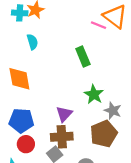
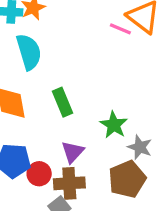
cyan semicircle: (32, 42) -> (29, 52), size x1.6
green rectangle: (83, 56) -> (62, 102), moved
red circle: (26, 144) -> (39, 174), moved

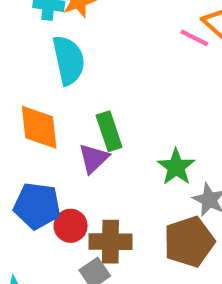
purple triangle: (73, 152) -> (94, 158), moved

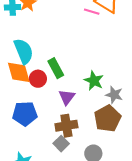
cyan semicircle: (69, 60) -> (24, 51), moved
purple triangle: (94, 158) -> (67, 97), moved
red circle: (71, 226) -> (38, 79), moved

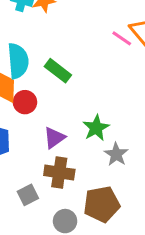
green rectangle: (56, 68) -> (58, 71), moved, turned -42
brown pentagon: (107, 118) -> (102, 204), moved
brown cross: (66, 126) -> (59, 172), moved

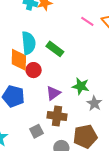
pink line: (122, 38) -> (87, 21), moved
green star: (96, 128) -> (81, 86), turned -30

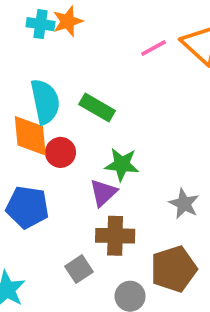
pink line: (87, 21) -> (154, 48), turned -56
green star: (81, 86) -> (122, 165), moved

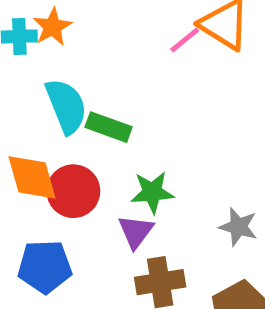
pink line: (154, 48) -> (185, 40), moved
cyan semicircle: (45, 102) -> (66, 106), moved
red circle: (60, 152) -> (73, 191), size x1.4

